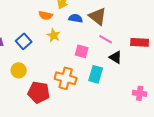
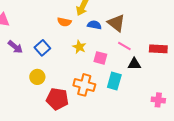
yellow star: (54, 35) -> (79, 47), moved
black triangle: (116, 57) -> (134, 64), turned -32

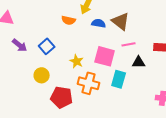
pink line: (124, 46) -> (129, 44), turned -40
yellow star: (79, 47) -> (77, 61), moved
pink square: (100, 58) -> (105, 56), size x1.5

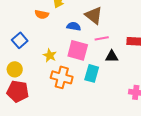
blue semicircle: (99, 23) -> (74, 26), moved
red pentagon: (62, 97) -> (18, 91), moved

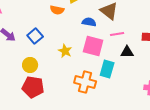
orange cross: (62, 77) -> (85, 82), moved

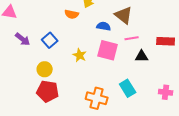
cyan rectangle: (107, 69) -> (128, 88), moved, turned -48
orange cross: (85, 82) -> (97, 98), moved

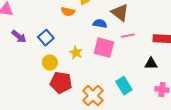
black triangle: (142, 56) -> (151, 64), moved
yellow circle: (45, 69) -> (50, 63), moved
red pentagon: (48, 91) -> (61, 83), moved
orange cross: (97, 98) -> (93, 96), turned 30

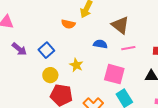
blue semicircle: (100, 24) -> (100, 44), moved
pink square: (104, 48) -> (114, 74), moved

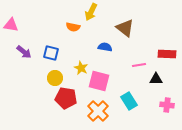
pink line: (128, 48) -> (139, 65), moved
blue square: (46, 50) -> (51, 53), turned -35
pink square: (114, 74) -> (99, 81), moved

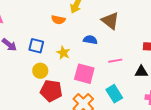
pink line: (139, 65) -> (115, 61), moved
yellow star: (81, 68) -> (63, 53), moved

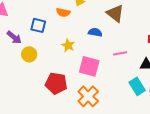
blue square: (36, 46) -> (38, 25), moved
yellow circle: (40, 71) -> (29, 54), moved
cyan rectangle: (114, 94) -> (137, 86), moved

